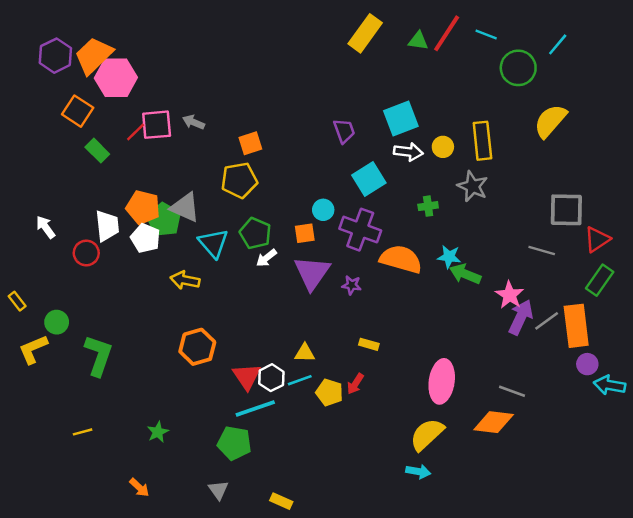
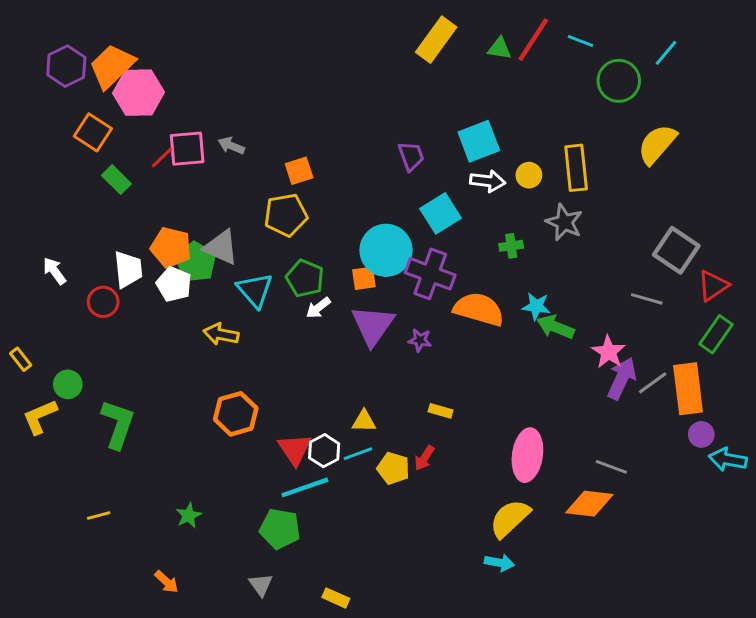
cyan circle: (323, 210) -> (386, 250), size x2.0
gray square: (566, 210) -> (676, 250), turned 33

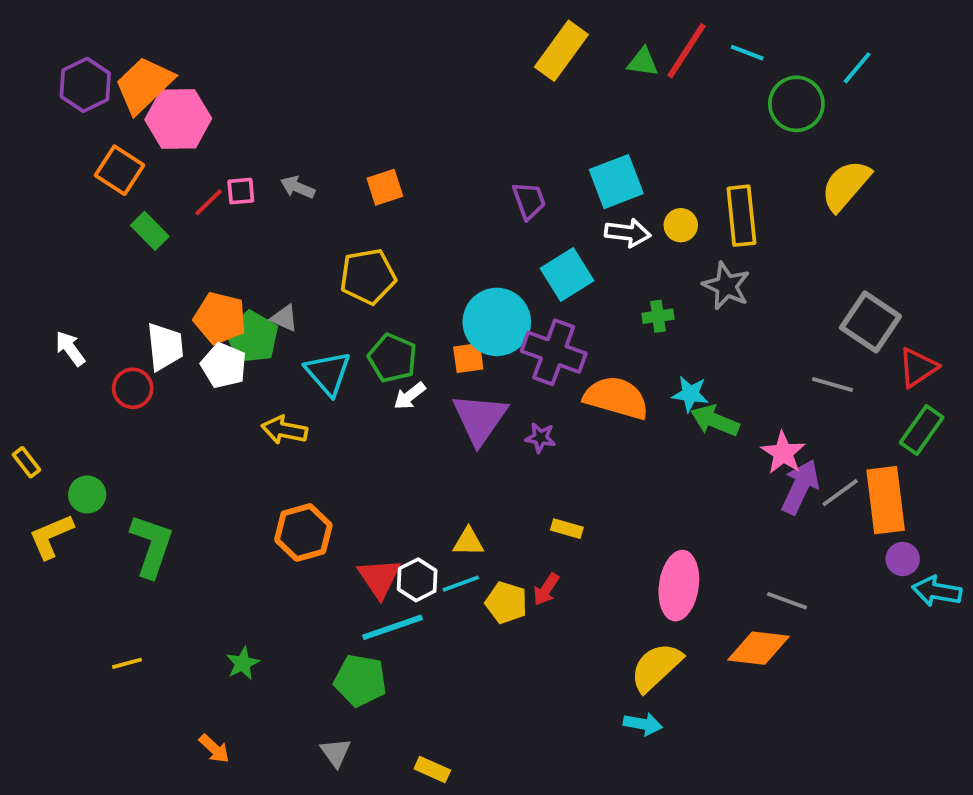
pink square: (187, 149) -> (241, 191), size x0.6
orange square: (299, 171) -> (385, 187), moved
gray triangle: (221, 247) -> (284, 318), size x0.6

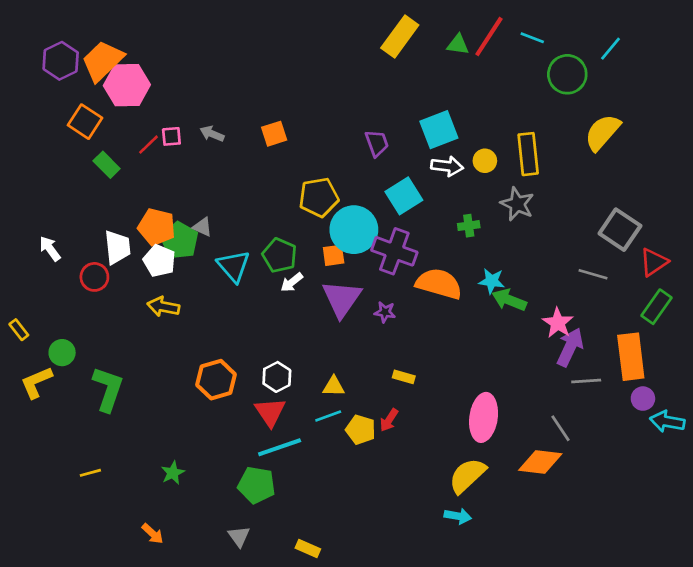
yellow pentagon: (368, 276) -> (319, 197), moved
yellow arrow: (284, 430) -> (163, 307), moved
gray line: (840, 493) -> (586, 381), moved, turned 32
white hexagon: (417, 580) -> (277, 377), moved
gray line: (787, 601) -> (561, 428), turned 36

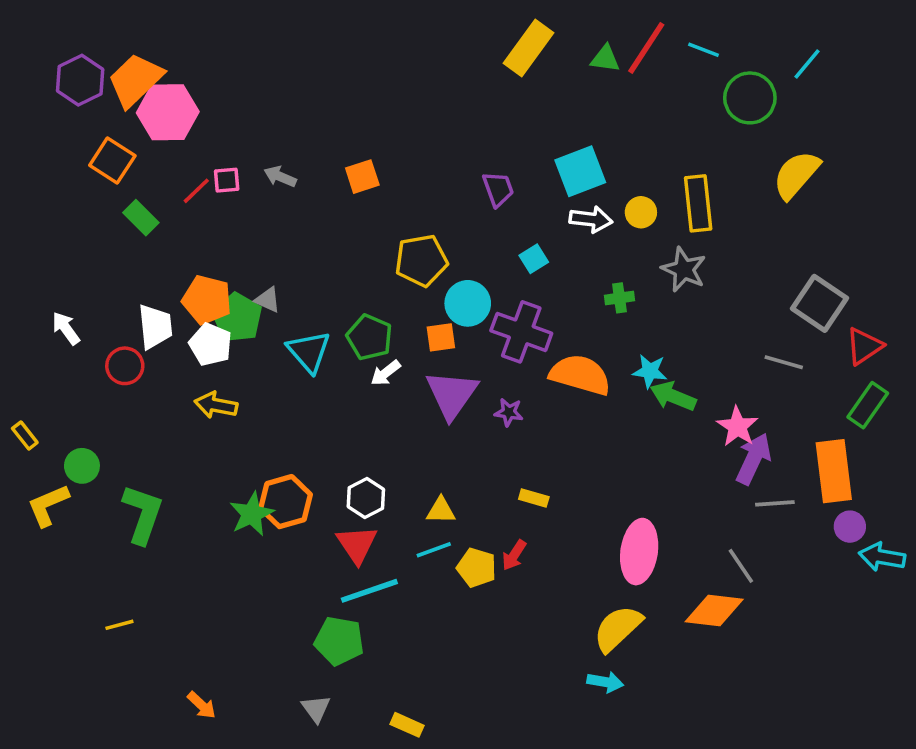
cyan square: (404, 196) -> (534, 259), size x0.6
cyan circle: (354, 230) -> (468, 303), size x0.7
green star: (173, 473) -> (252, 514), moved, size x1.4

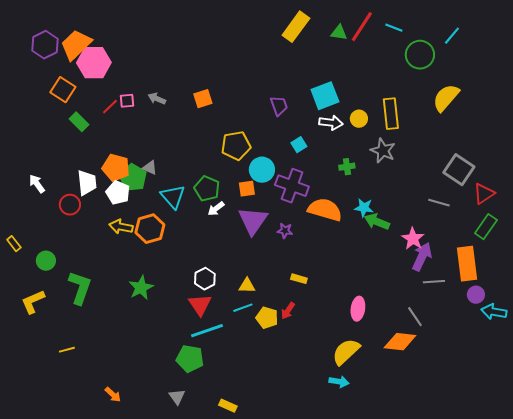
orange hexagon: (286, 502) -> (150, 229), moved
yellow L-shape: (48, 505) -> (33, 302), moved
pink ellipse: (639, 552) -> (358, 309), size x0.7

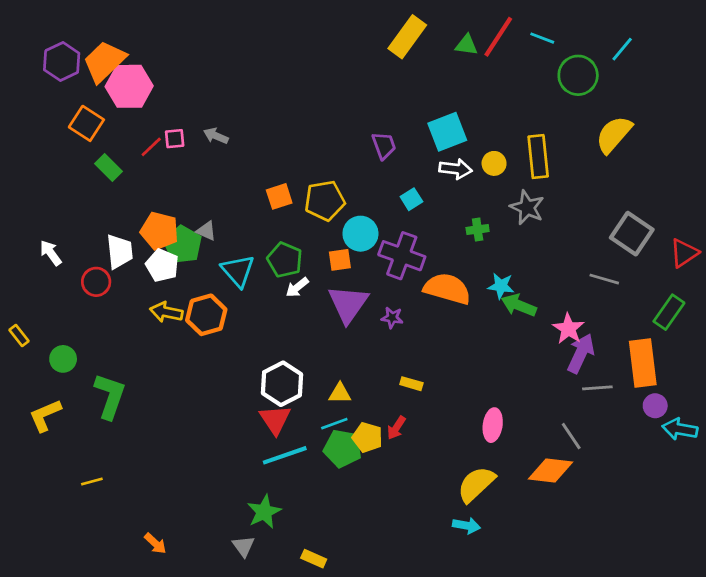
orange square: (203, 99) -> (279, 196), moved
red triangle: (484, 194) -> (684, 253), moved
white hexagon: (205, 279) -> (282, 384), size x1.4
green star: (141, 288) -> (264, 512), moved
green pentagon: (190, 359) -> (343, 448), moved

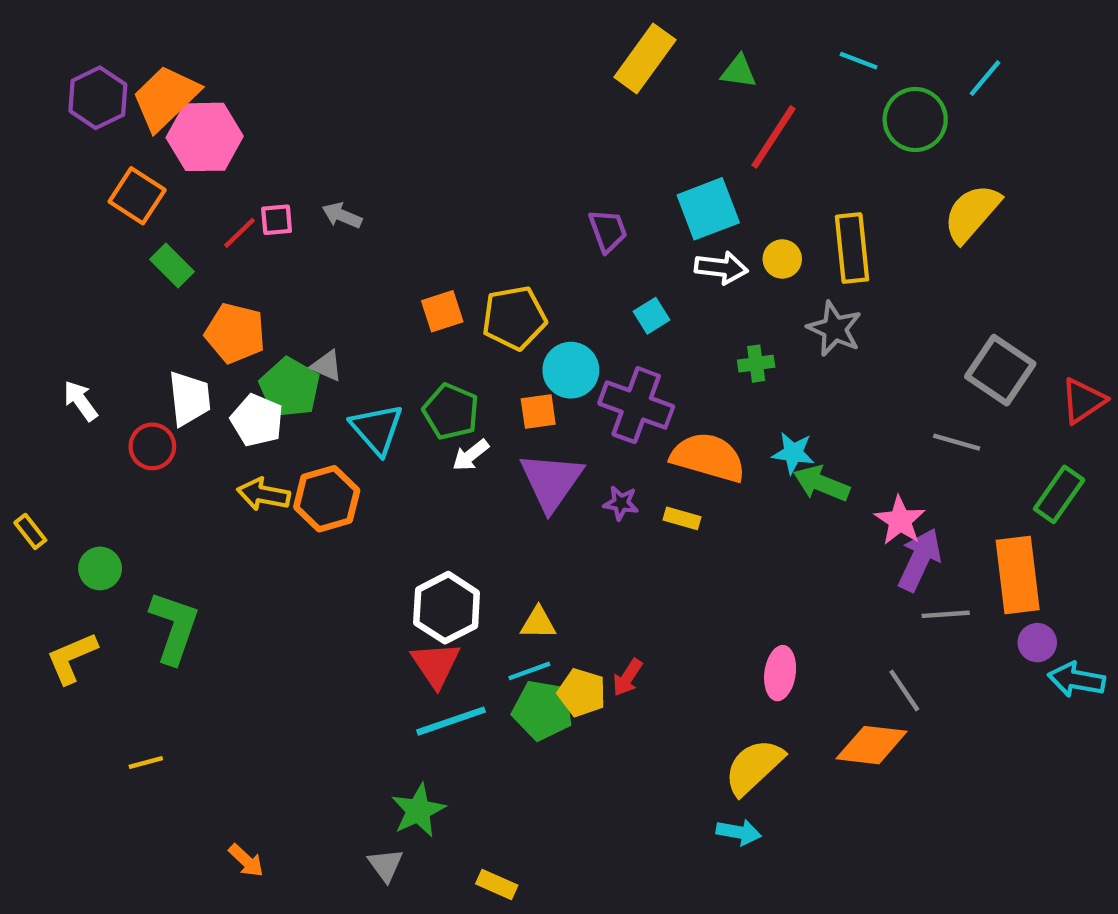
red line: (498, 37) -> (774, 137), moved
orange pentagon: (159, 231) -> (235, 333), moved
yellow rectangle: (411, 384) -> (682, 518), moved

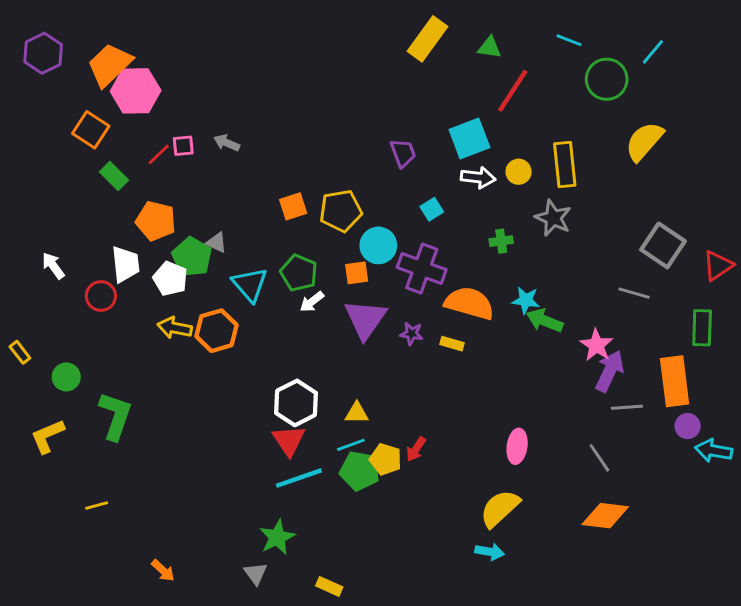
purple hexagon: (98, 98) -> (43, 53), moved
green rectangle: (1059, 494) -> (702, 328), turned -33
orange diamond: (872, 745) -> (605, 516), moved

